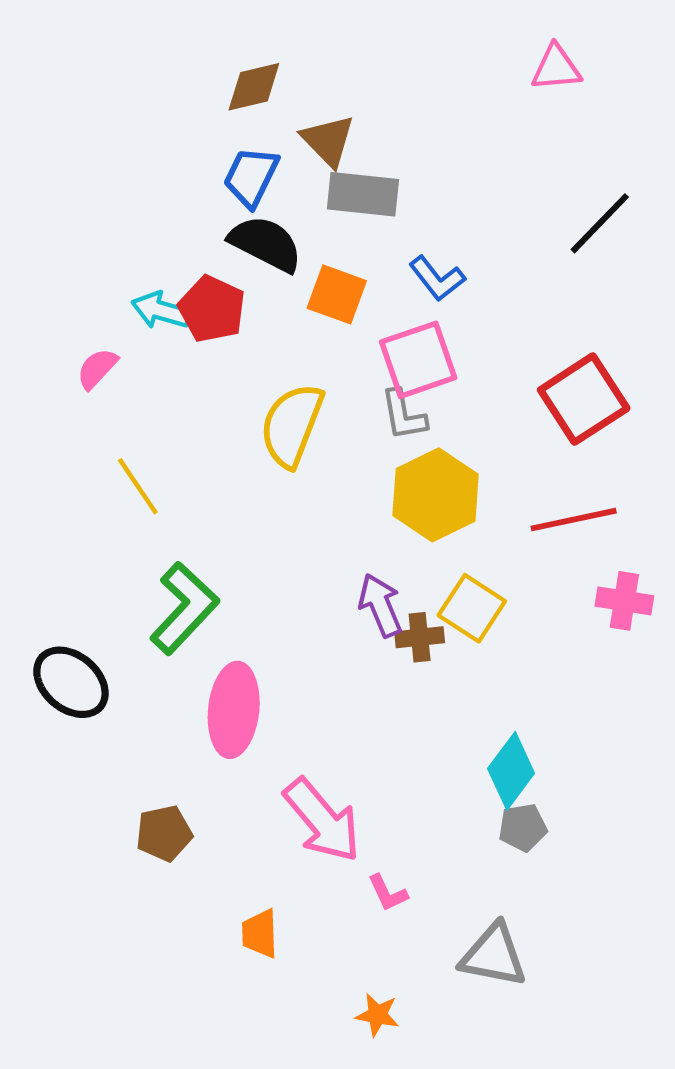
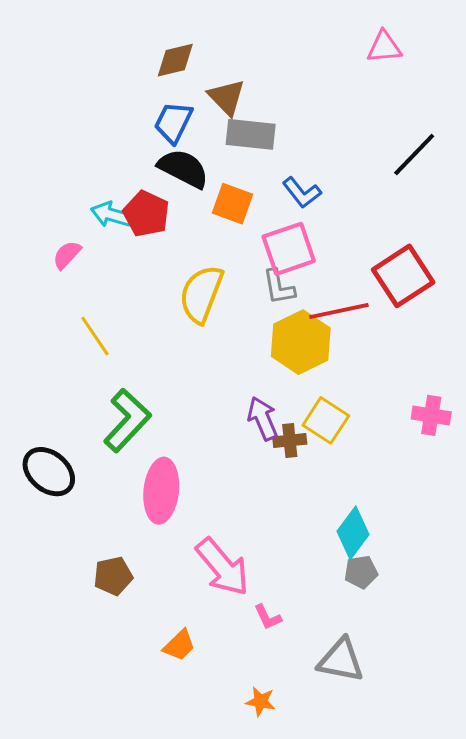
red line: (574, 520) -> (339, 311), moved
orange trapezoid: (260, 934) -> (179, 645), turned -132

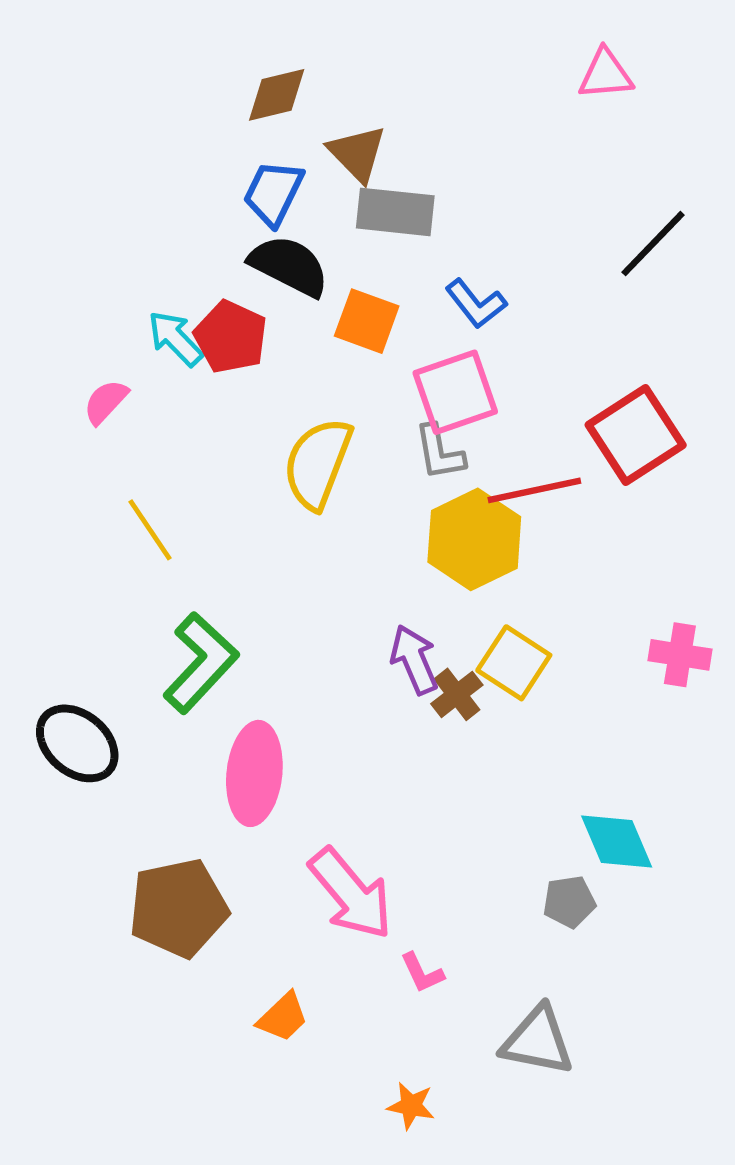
cyan arrow: (111, 215) -> (175, 338), turned 30
brown cross: (290, 441) -> (457, 694), turned -32
cyan diamond: (353, 533) -> (617, 842), moved, turned -60
brown pentagon: (113, 576) -> (178, 908), size x1.6

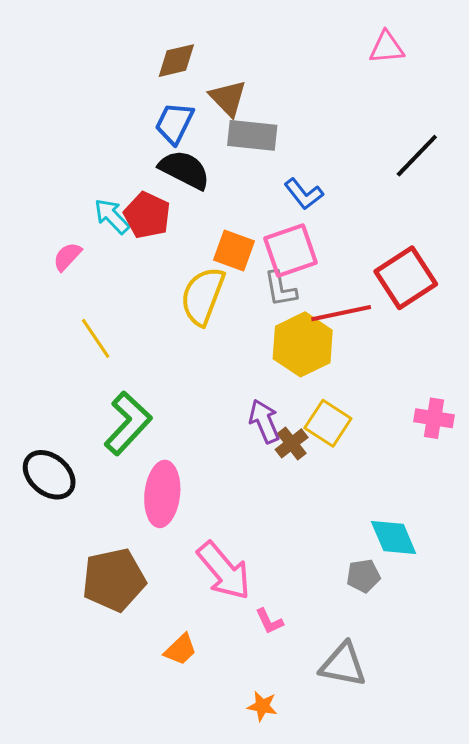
orange square: (367, 321) -> (234, 251), moved

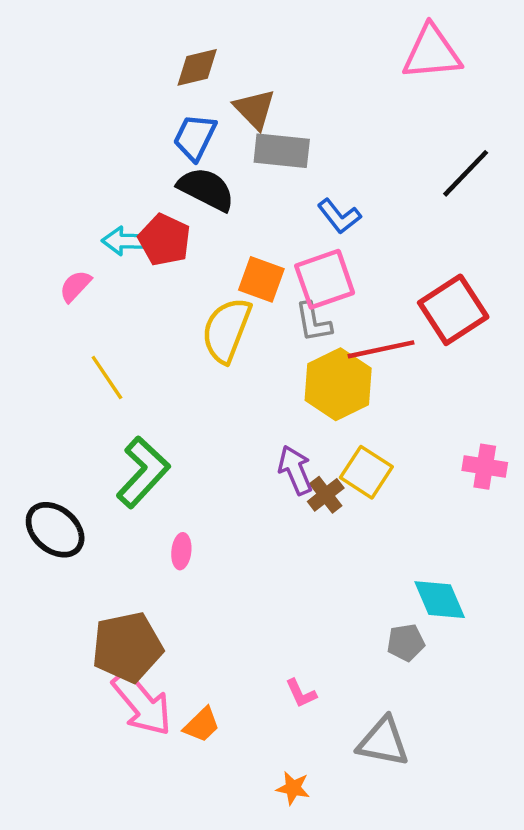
pink triangle: (387, 47) -> (432, 53), size x1.5
cyan arrow: (112, 216) -> (125, 241), turned -45
pink ellipse: (162, 494) -> (181, 551), size x0.5
pink arrow: (224, 571) -> (142, 703), moved

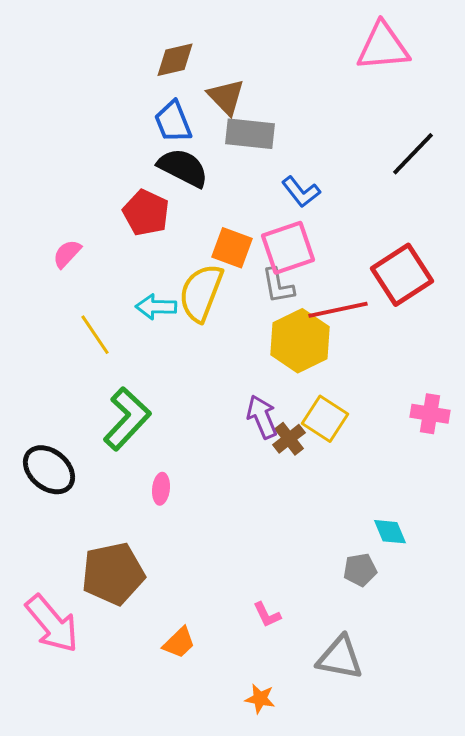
blue trapezoid: (195, 137) -> (173, 122), turned -48
cyan arrow: (125, 241) -> (156, 307), moved
cyan diamond: (440, 600) -> (390, 532), size x0.7
pink arrow: (142, 703) -> (52, 624), moved

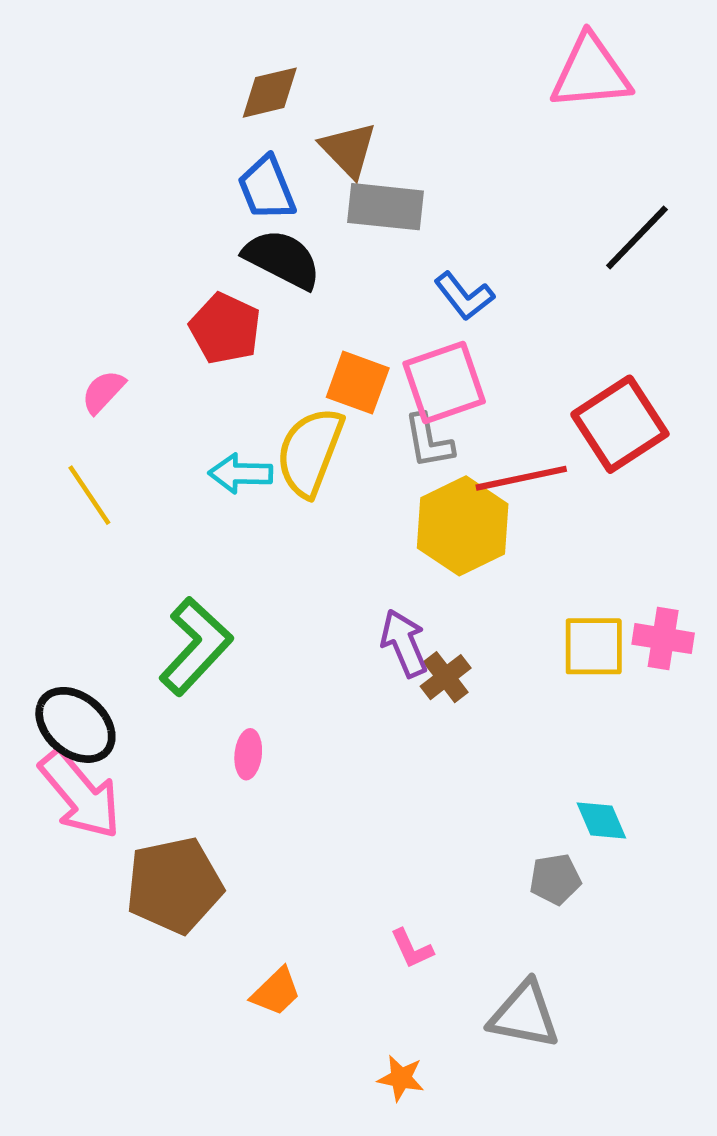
yellow line: (95, 335) -> (89, 495), moved
yellow square: (325, 419) -> (594, 646), moved, turned -33
pink arrow: (52, 624) -> (80, 794), moved

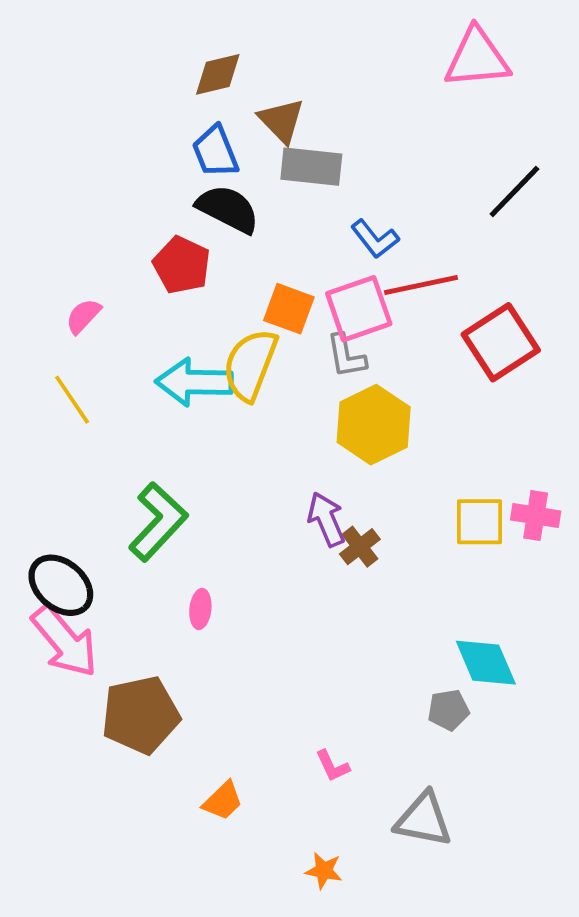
cyan arrow: (241, 474) -> (194, 382), size x1.5
red line: (521, 478) -> (421, 285), moved
cyan diamond: (601, 821) -> (486, 663), size x1.5

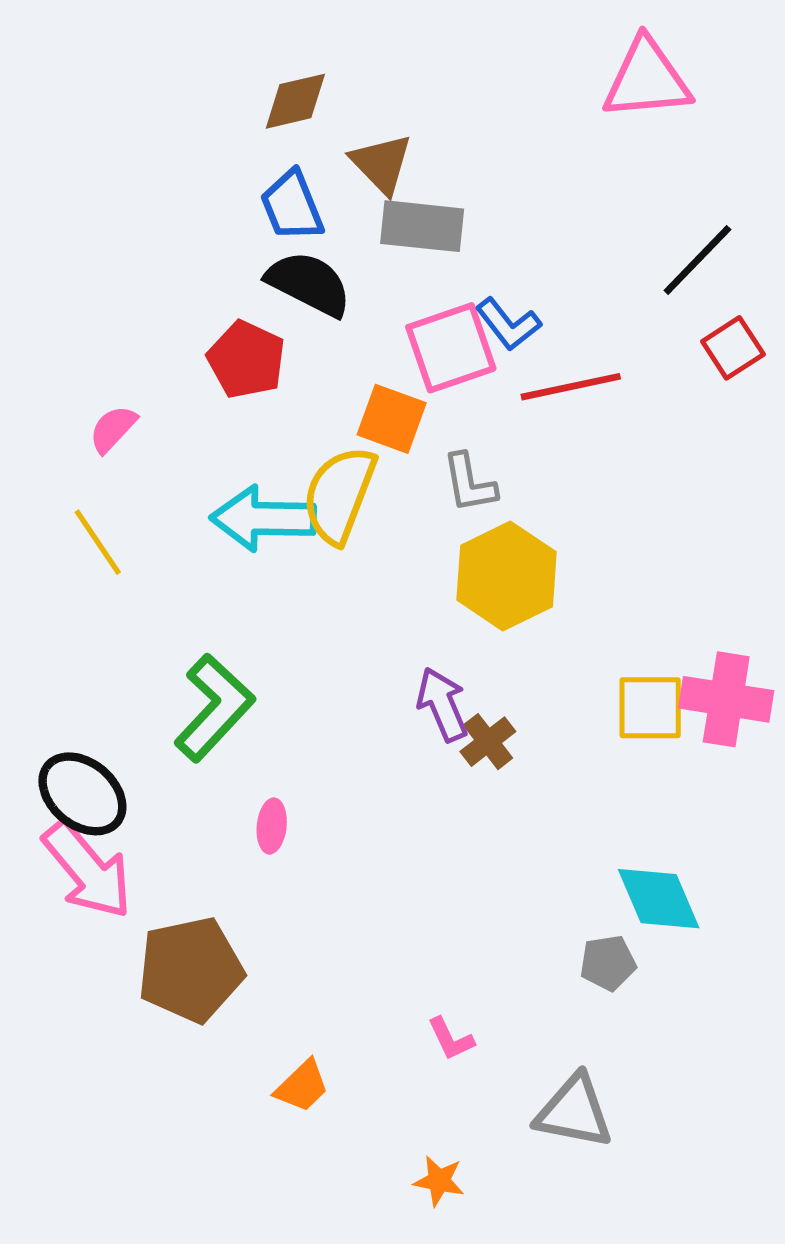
pink square: (359, 309) -> (451, 348), moved
red square: (501, 342) -> (733, 348), moved, size x0.6
pink cross: (536, 515) -> (726, 699), size x1.4

